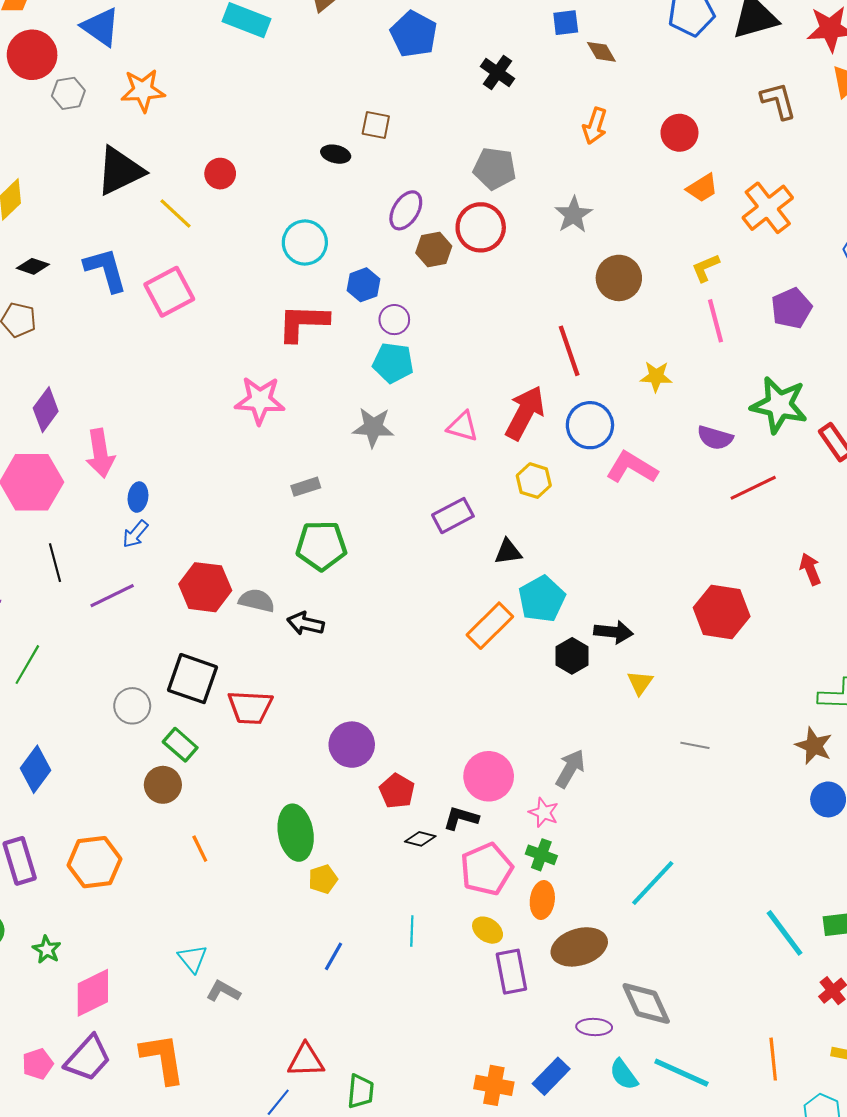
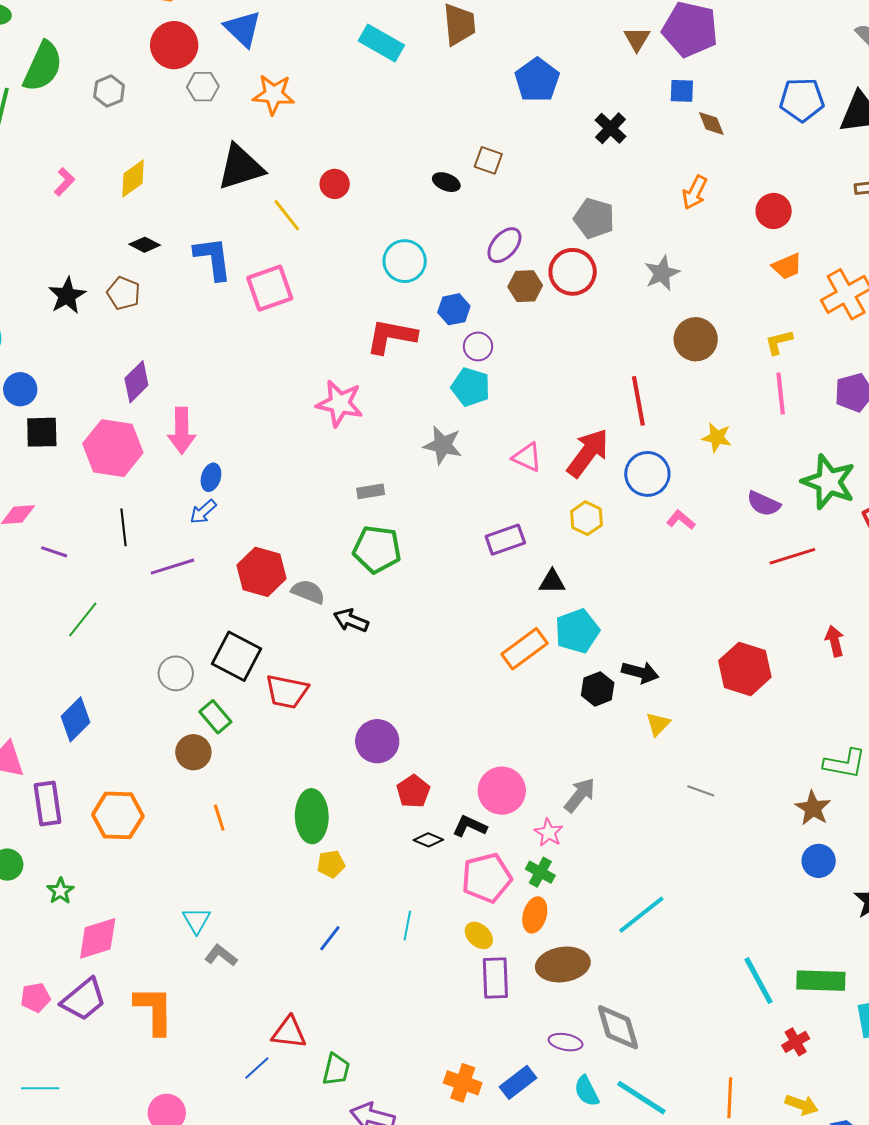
pink L-shape: (632, 468) -> (681, 520), size x0.6

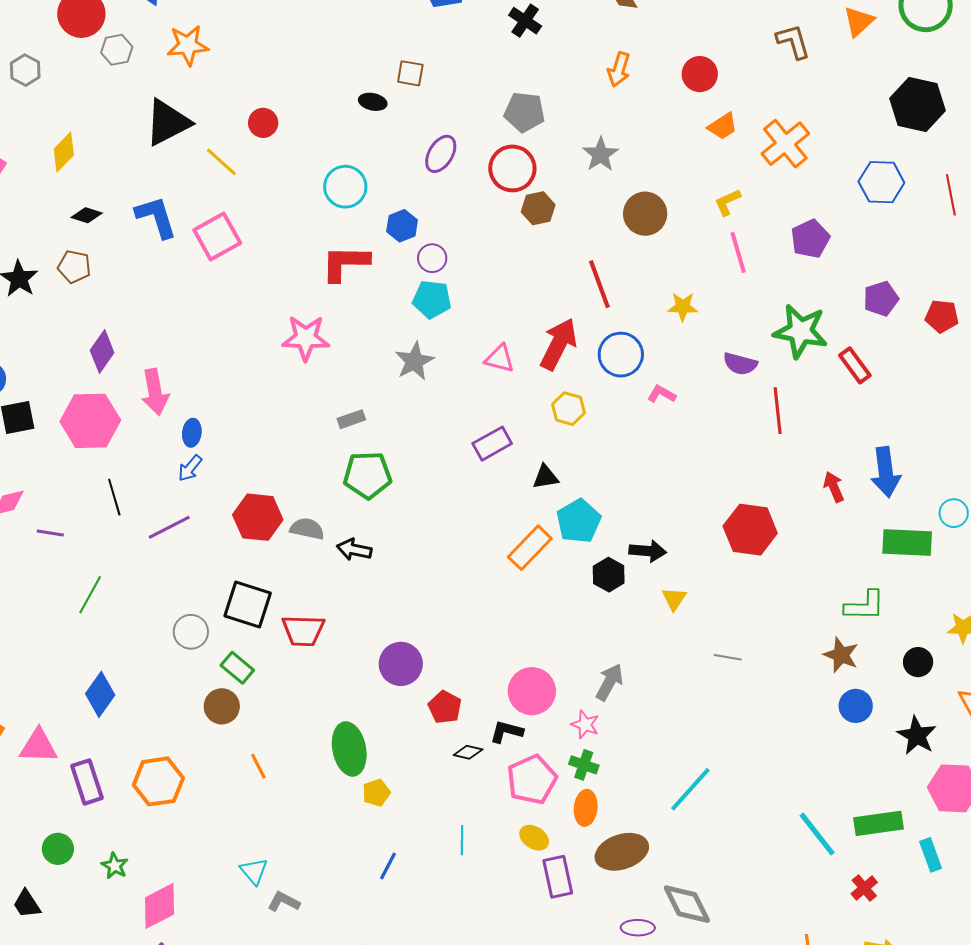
brown hexagon: (525, 286) -> (538, 208), moved
gray star: (443, 445) -> (414, 361), turned -30
red line: (792, 556) -> (778, 411), turned -69

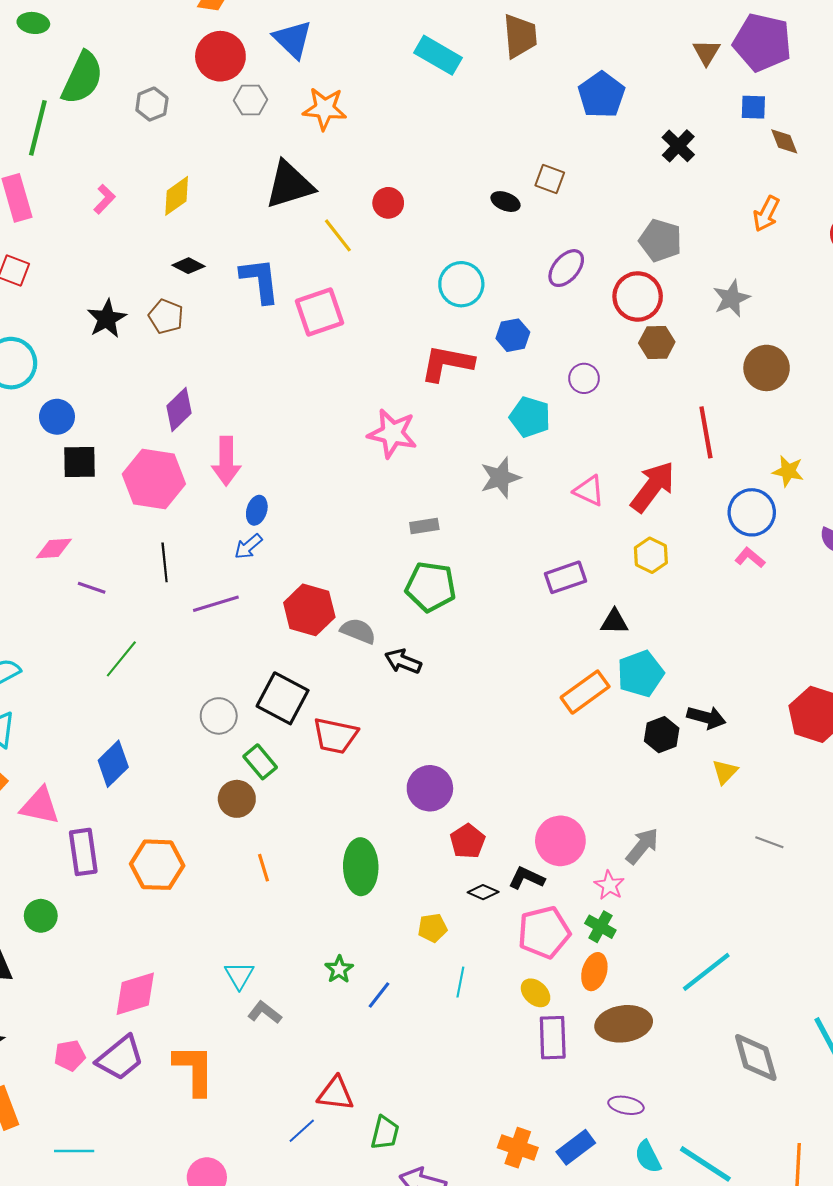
purple circle: (432, 258) -> (584, 378), moved
blue circle: (621, 355) -> (752, 512), moved
yellow pentagon: (376, 793) -> (432, 928), moved
green star: (115, 866) -> (339, 969), moved
gray diamond: (687, 904) -> (756, 1058), moved

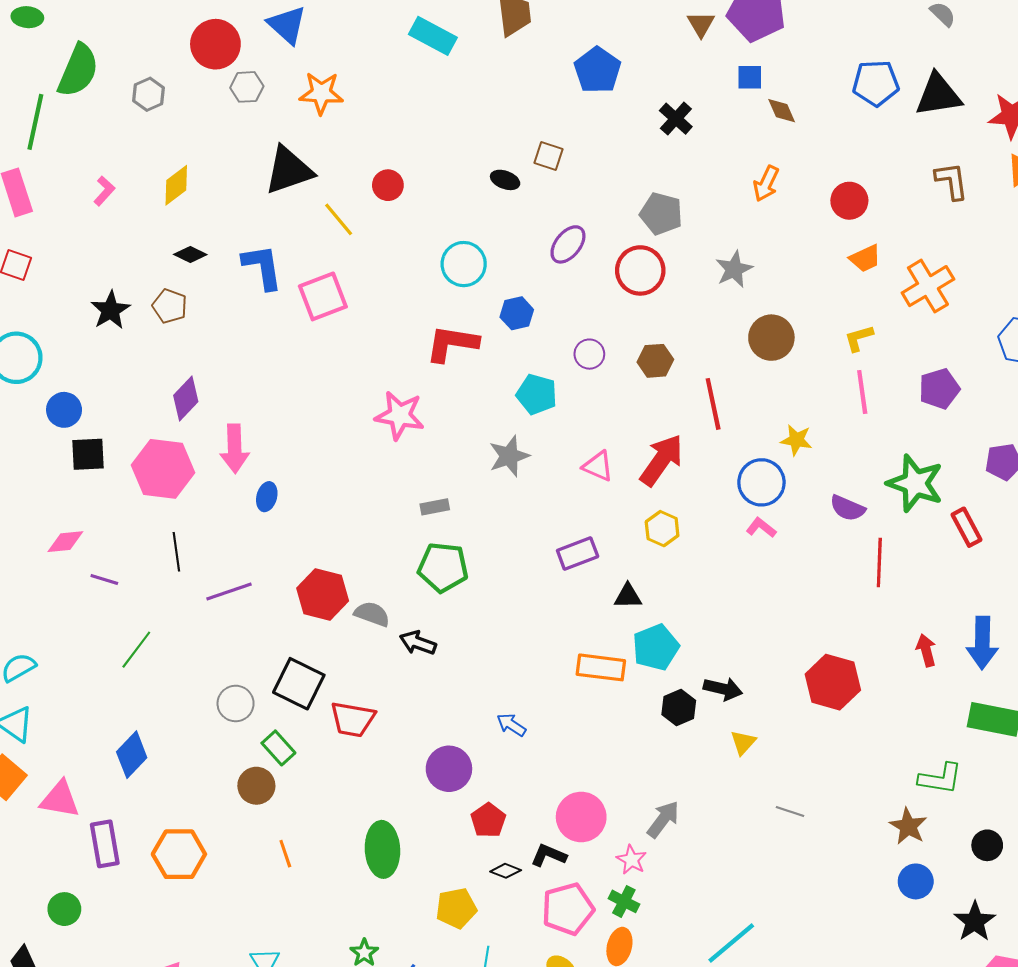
brown hexagon: (657, 343) -> (655, 361), moved
blue arrow: (248, 546) -> (511, 725), moved, turned 76
orange rectangle: (585, 692) -> (601, 667), turned 45
yellow pentagon: (432, 928) -> (456, 908), size x1.4

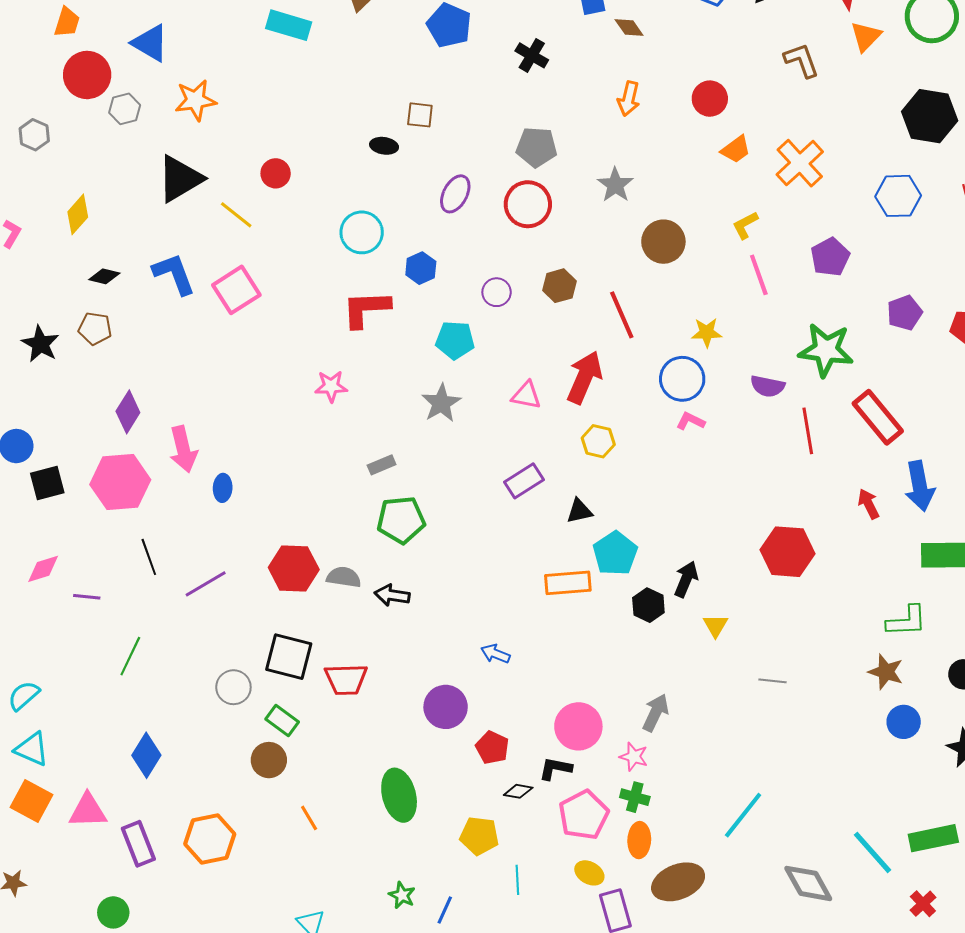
pink star: (400, 415) -> (331, 386), size x0.7
red rectangle: (967, 527) -> (878, 417), moved, size x1.5
black arrow: (723, 689) -> (686, 579), turned -69
yellow pentagon: (456, 908) -> (479, 836), turned 30

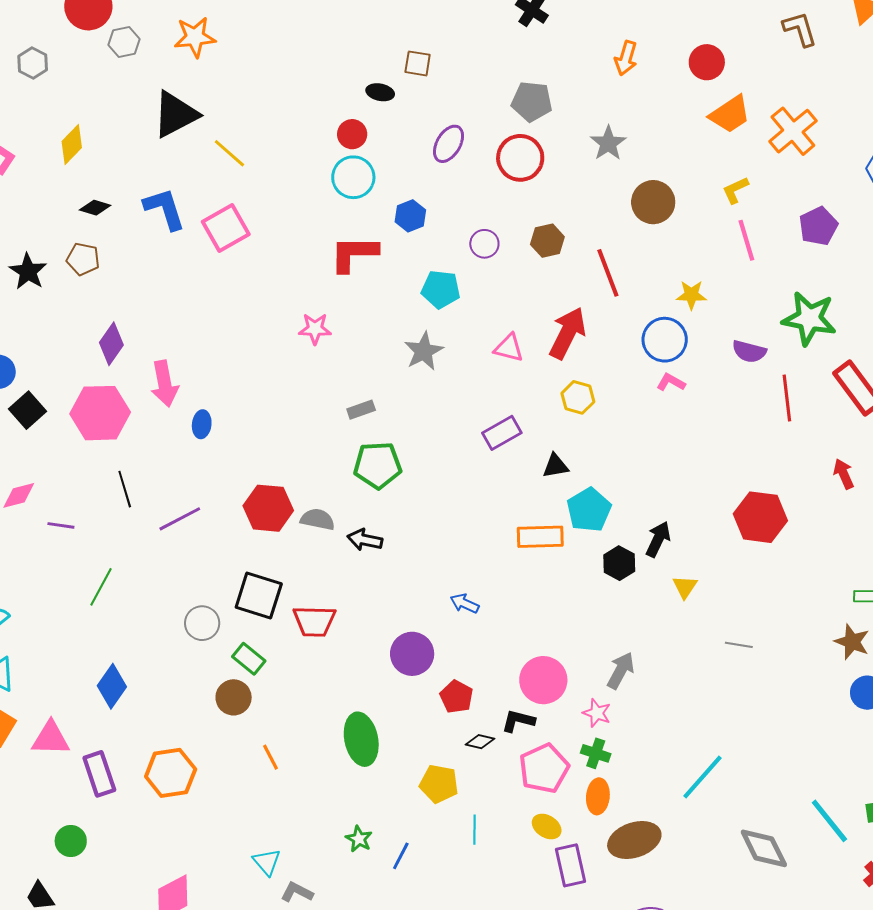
orange trapezoid: (736, 149) -> (730, 114), size x1.4
red circle: (276, 173) -> (352, 134), moved
black square: (47, 483) -> (27, 410), turned -30

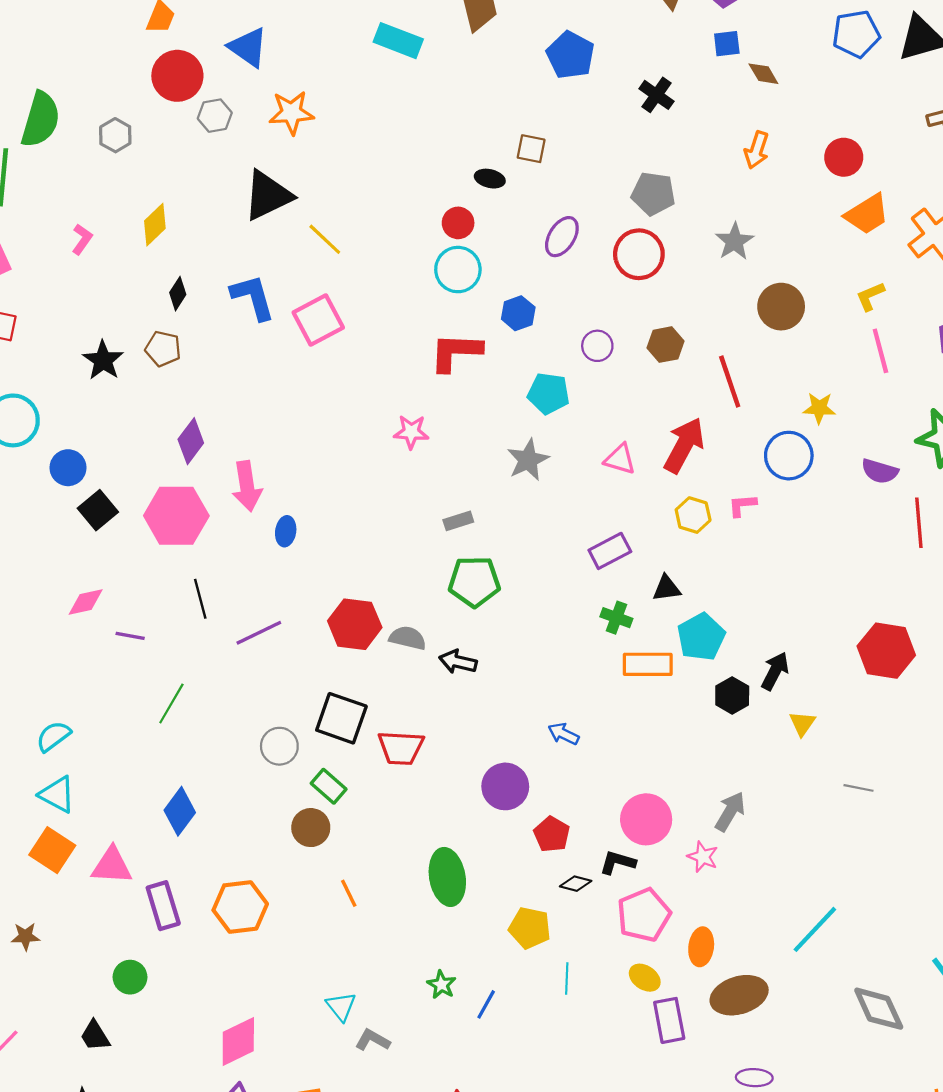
black diamond: (95, 208) -> (178, 294), turned -76
pink L-shape: (671, 382) -> (742, 505), moved, turned -36
green cross: (596, 753) -> (616, 618), moved

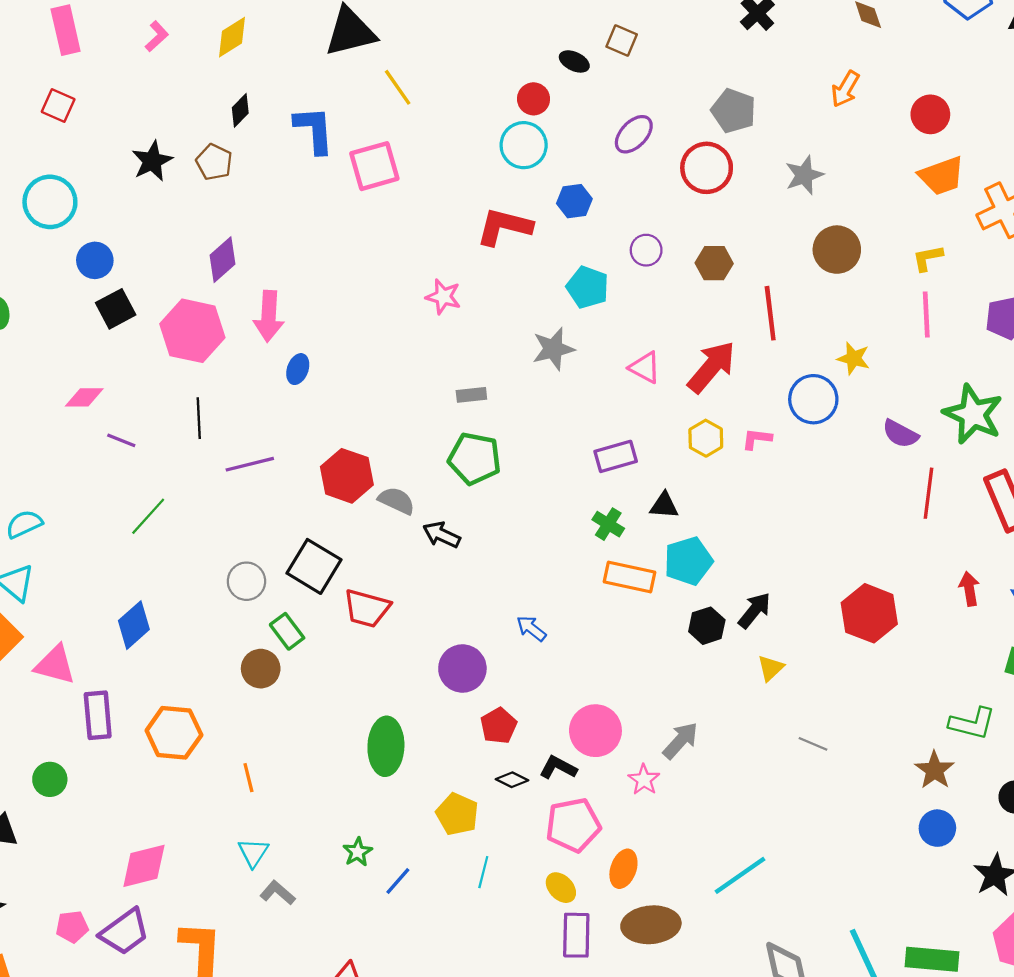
orange line: (349, 893) -> (248, 778), moved

